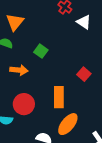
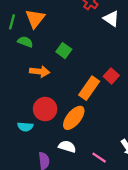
orange rectangle: (59, 97) -> (89, 88), moved, turned 35
orange ellipse: (68, 124) -> (74, 118), moved

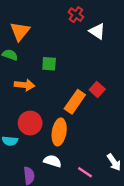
green square: (64, 51) -> (49, 64), turned -32
orange ellipse: (74, 118) -> (59, 132), turned -30

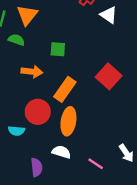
red square: (97, 89) -> (109, 76), size x1.5
orange rectangle: (75, 102) -> (65, 89), moved

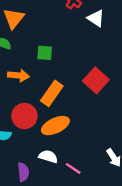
orange ellipse: (68, 121) -> (55, 126), turned 56
pink line: (96, 164) -> (73, 168), moved

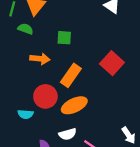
white semicircle: (48, 157) -> (68, 134), turned 147

